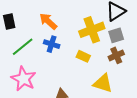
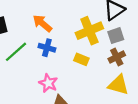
pink star: (23, 79) -> (48, 83), moved, size x0.7
yellow triangle: (103, 83) -> (118, 85), moved

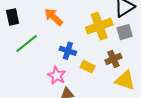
blue cross: (47, 48) -> (68, 51), moved
brown cross: (117, 57) -> (113, 59), moved
yellow rectangle: (81, 59) -> (88, 67), moved

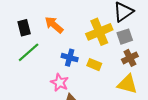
black rectangle: (13, 17) -> (24, 28), moved
brown cross: (113, 59) -> (130, 58), moved
yellow rectangle: (88, 67) -> (94, 65), moved

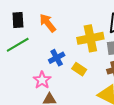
blue cross: (70, 58) -> (57, 58), turned 35

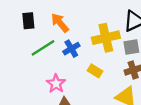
green line: (18, 45) -> (43, 48), moved
blue cross: (57, 58) -> (71, 49), moved

